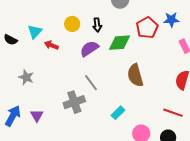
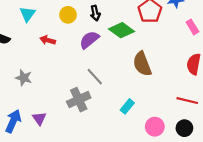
cyan triangle: (35, 32) -> (27, 14), moved
green diamond: (120, 43) -> (122, 30), turned 45

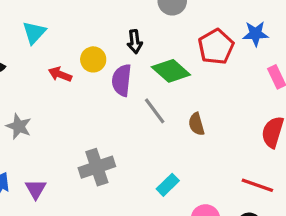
yellow circle: (68, 15) -> (93, 59), moved
purple semicircle: (89, 40) -> (122, 80), turned -50
brown semicircle: (142, 64) -> (196, 124), size x0.6
gray line: (95, 77) -> (155, 111), moved

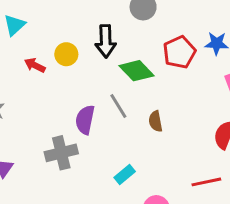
black arrow: (135, 42) -> (106, 41), size x1.5
purple semicircle: (122, 80) -> (85, 120), moved
red line: (257, 185) -> (206, 182), turned -36

